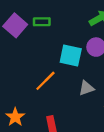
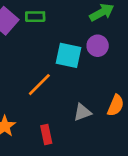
gray triangle: (86, 88) -> (82, 112), moved

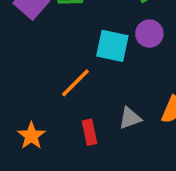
red rectangle: (46, 135) -> (90, 132), moved

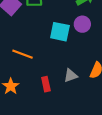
orange line: (75, 83) -> (22, 54), moved, turned 66

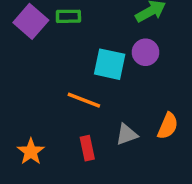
orange line: (22, 54) -> (84, 100), moved

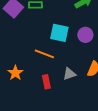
purple circle: (146, 52) -> (85, 35), moved
orange star: (31, 152) -> (15, 73), moved

